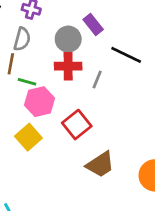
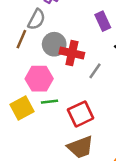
gray circle: (68, 39) -> (54, 44), moved
green line: (27, 82) -> (50, 102), moved, turned -35
red square: (77, 125) -> (81, 114), moved

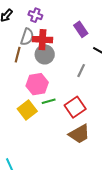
red cross: (72, 53) -> (42, 40), moved

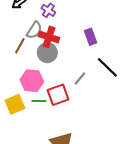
red square: (75, 107) -> (58, 95), moved

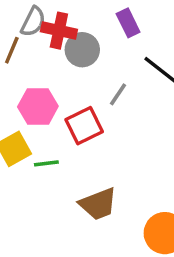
gray circle: (47, 53) -> (82, 50), moved
green line: (39, 101) -> (46, 163), moved

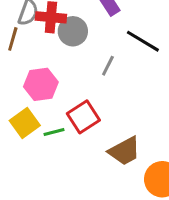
red square: (84, 126) -> (83, 117), moved
brown trapezoid: (98, 204) -> (124, 151), moved

